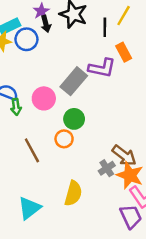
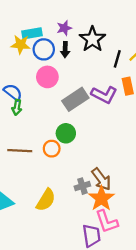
black arrow: (46, 24) -> (65, 50), moved
pink circle: (44, 98) -> (47, 77), moved
brown line: (32, 150) -> (20, 151), turned -75

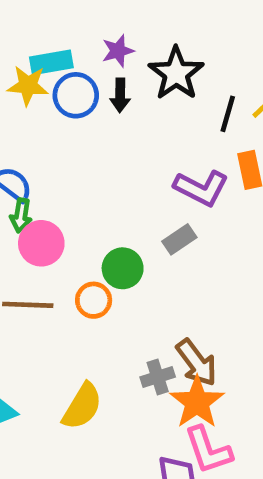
pink circle: (47, 77) -> (41, 243), moved
gray rectangle: (75, 99) -> (179, 239), moved, size x0.6

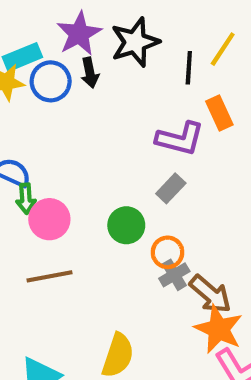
purple star: (118, 51) -> (79, 34), size x1.5
black star: (176, 73) -> (135, 42), turned 30
orange circle: (94, 300) -> (168, 252), moved
gray cross: (158, 377) -> (174, 275), moved

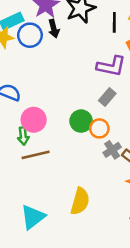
green arrow: (26, 199) -> (23, 136), moved
orange circle: (168, 252) -> (99, 128), moved

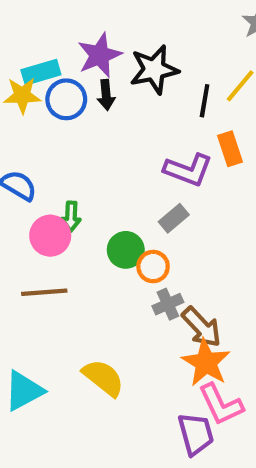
green arrow: (23, 136) -> (71, 217), moved
yellow semicircle: (80, 201) -> (103, 378), turned -76

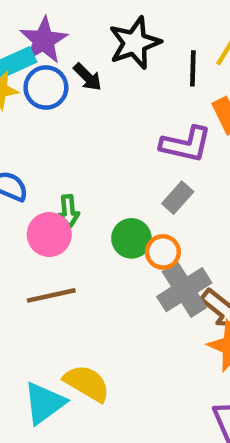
purple star: (100, 55) -> (44, 40), moved
black arrow: (106, 95) -> (87, 77), turned -32
gray cross: (168, 304) -> (184, 290), size x1.6
yellow semicircle: (103, 378) -> (87, 383), moved

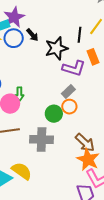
black star: (135, 43) -> (56, 48), moved
green circle: (131, 238) -> (54, 114), moved
orange circle: (163, 252) -> (69, 107), moved
gray cross: (184, 290) -> (42, 140), moved, turned 30

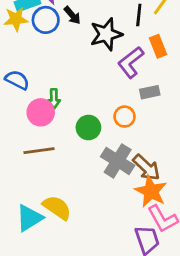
purple L-shape: (74, 68) -> (131, 62), turned 125
gray rectangle: (68, 92) -> (150, 92), moved, turned 32
green circle: (54, 114) -> (88, 128), moved
gray cross: (42, 140) -> (118, 161), moved, turned 30

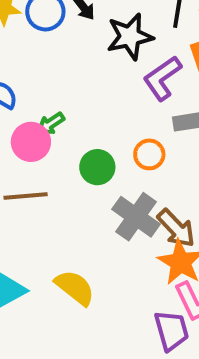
green arrow: (54, 99) -> (51, 124), turned 54
yellow semicircle: (57, 208) -> (75, 288), moved

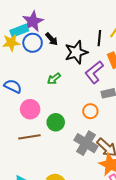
green arrow: (51, 124) -> (54, 79), moved
green circle: (97, 167) -> (56, 122), moved

